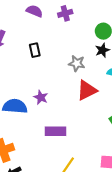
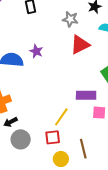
purple rectangle: (56, 131) -> (86, 95), moved

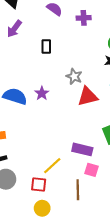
gray star: (70, 19) -> (74, 76), moved
brown line: (83, 149) -> (78, 190), moved

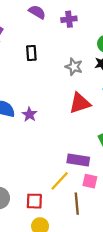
gray star: (74, 76) -> (74, 67), moved
purple star: (42, 93) -> (29, 114), moved
yellow line: (52, 166) -> (60, 181), moved

